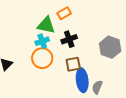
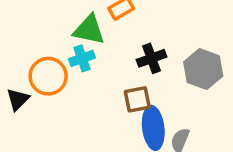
black cross: (69, 39) -> (151, 58), moved
orange circle: (42, 58) -> (48, 76), moved

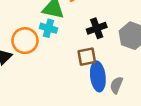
cyan cross: (82, 58) -> (48, 28), turned 35

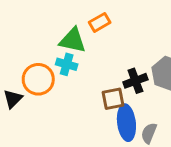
black cross: (97, 28) -> (135, 81), moved

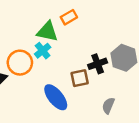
cyan cross: (67, 64) -> (43, 51), turned 35
blue ellipse: (126, 123) -> (56, 97), moved, turned -32

